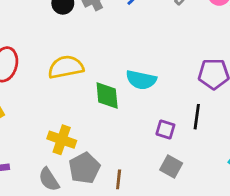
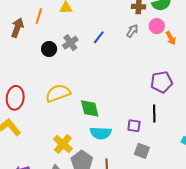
cyan semicircle: (141, 80) -> (101, 133), moved
yellow cross: (62, 140) -> (63, 144), turned 30

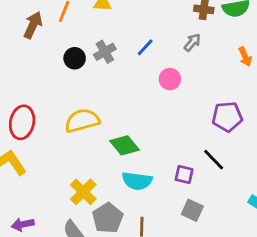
pink circle: (157, 26) -> (170, 79), moved
green diamond: (90, 108) -> (125, 145), turned -30
black line: (154, 113) -> (214, 160), turned -48

